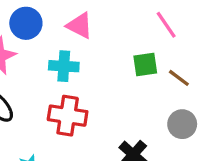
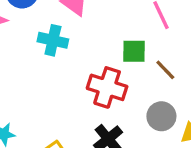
red cross: (68, 116) -> (107, 87), moved

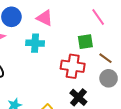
brown line: (165, 70) -> (105, 58), moved

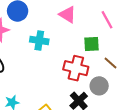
pink triangle: (45, 18) -> (68, 15), moved
gray circle: (109, 78) -> (99, 86), moved

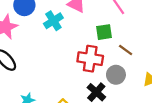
cyan cross: (39, 41) -> (53, 21), moved, turned -36

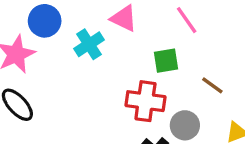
brown line: (126, 50) -> (212, 85), moved

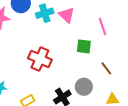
cyan cross: (89, 44) -> (45, 13), moved
red cross: (145, 101) -> (40, 59), moved

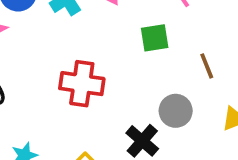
brown line: (106, 68) -> (207, 66), turned 32

